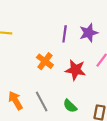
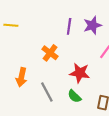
red star: (75, 70) -> (80, 73), moved
orange arrow: (15, 100) -> (21, 77), moved, turned -138

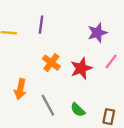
purple line: (69, 26) -> (41, 25), moved
red star: (80, 73) -> (81, 68), moved, turned -30

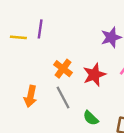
purple line: (41, 25) -> (40, 29), moved
gray line: (48, 105) -> (63, 98), moved

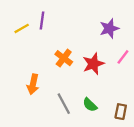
yellow line: (18, 37) -> (22, 28), turned -35
gray line: (63, 98) -> (64, 104), moved

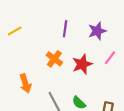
purple line: (42, 21) -> (65, 29), moved
orange arrow: (33, 84) -> (25, 83), turned -30

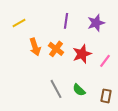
pink line: (110, 58) -> (105, 61), moved
orange arrow: (25, 83) -> (35, 47), moved

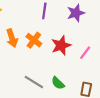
gray line: (56, 89) -> (34, 82), turned -30

